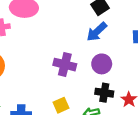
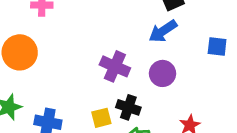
black cross: (104, 93) -> (128, 107), moved

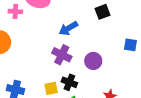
blue arrow: (163, 31) -> (68, 28), moved

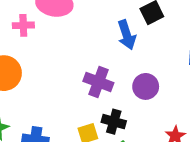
blue arrow: (68, 28) -> (127, 35), moved, turned -72

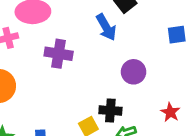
purple cross: (98, 82) -> (59, 54), moved

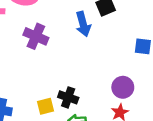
purple circle: (134, 72) -> (123, 87), moved

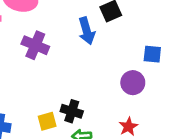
purple circle: (123, 87) -> (133, 83), moved

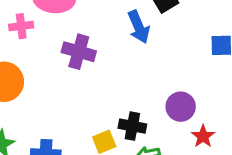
purple circle: (133, 83) -> (181, 107), moved

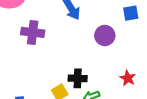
purple circle: (181, 107) -> (105, 35), moved

